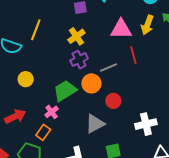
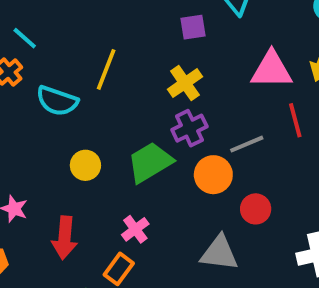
green trapezoid: (65, 91) -> (150, 162), moved
red arrow: (15, 117) -> (65, 238), turned 120
gray triangle: (95, 124) -> (219, 253), turned 35

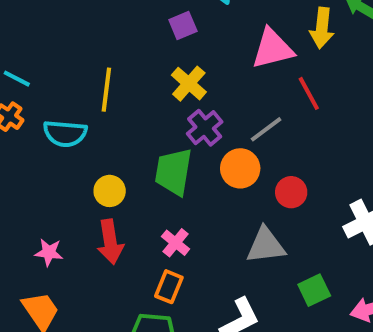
green trapezoid: (150, 162) -> (174, 172), turned -36
red arrow: (65, 238) -> (110, 242), moved

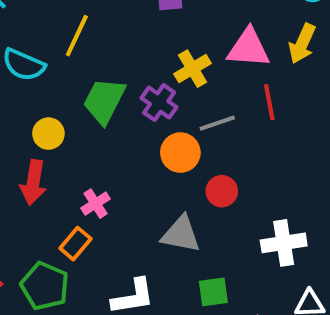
yellow cross: (189, 84) -> (192, 69), moved
purple cross: (205, 128) -> (159, 103), turned -33
green trapezoid: (174, 172) -> (104, 101), moved

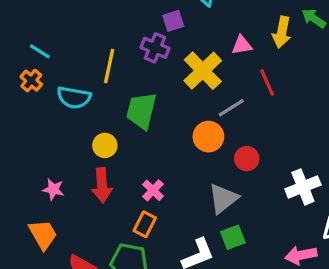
pink triangle: (248, 48) -> (242, 45), size x0.6
yellow cross: (192, 69) -> (203, 71), size x1.4
purple cross: (159, 103) -> (155, 48), moved
gray triangle: (181, 234) -> (223, 199), turned -36
green square: (213, 292) -> (233, 237), moved

